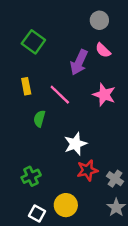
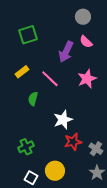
green square: (33, 42) -> (28, 35), turned 36
yellow rectangle: (26, 86) -> (22, 72), turned 64
pink star: (104, 95) -> (87, 79), turned 30

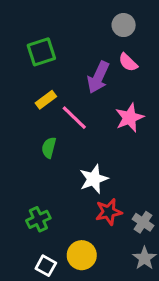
yellow rectangle: (22, 72) -> (46, 100), moved

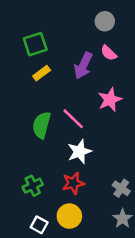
yellow rectangle: (46, 100) -> (42, 73), moved
pink line: (74, 118) -> (73, 119), moved
green semicircle: (49, 148) -> (42, 125), size x1.5
red star: (109, 212) -> (73, 183), moved

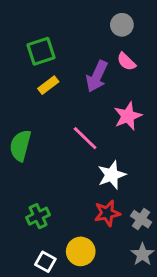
green semicircle: (42, 125) -> (20, 145), moved
white star: (80, 152) -> (112, 175), moved
red star: (73, 183) -> (107, 213), moved

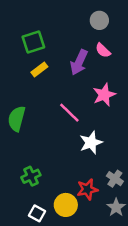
red star: (107, 213) -> (87, 189), moved

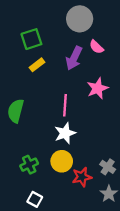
gray circle: (99, 20) -> (80, 19), moved, size x1.5
pink line: (69, 113) -> (65, 105), turned 50
white star: (91, 143) -> (65, 133), moved
yellow circle: (66, 205) -> (62, 161), moved

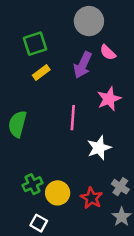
white star: (65, 133) -> (99, 148), moved
yellow circle: (62, 161) -> (58, 193), moved
red star: (82, 177) -> (91, 198), turned -30

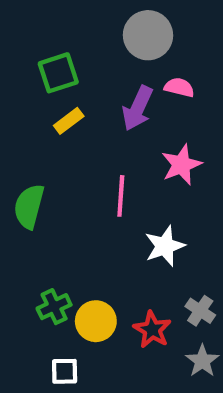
pink semicircle: (108, 52) -> (179, 87), turned 150
white square: (39, 223) -> (65, 371), turned -30

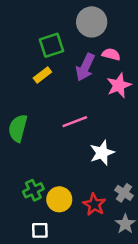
green square: (58, 73) -> (52, 45), moved
pink star: (181, 165) -> (119, 85), moved
pink line: (121, 196) -> (75, 122), turned 65

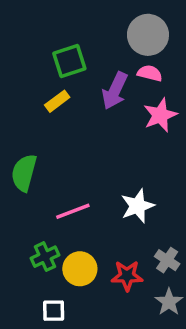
gray circle: (92, 22) -> (148, 35), moved
pink line: (75, 122) -> (73, 211), moved
red star: (94, 205) -> (127, 276), turned -30

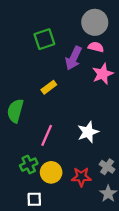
yellow rectangle: (57, 101) -> (49, 87), moved
pink line: (73, 211) -> (47, 135), turned -45

